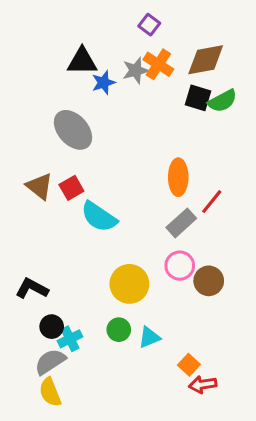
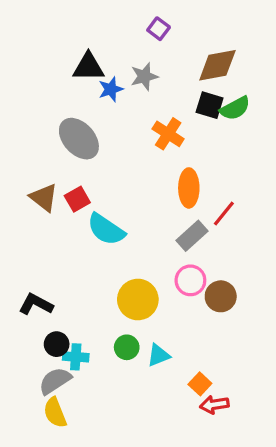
orange cross: (158, 64) -> (168, 134), moved
cyan cross: (70, 339) -> (76, 357), turned 30

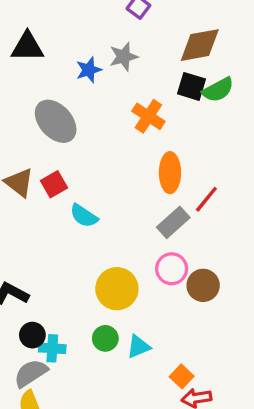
black triangle: (88, 67) -> (27, 47), moved
cyan semicircle: (106, 229) -> (84, 216), size x0.7

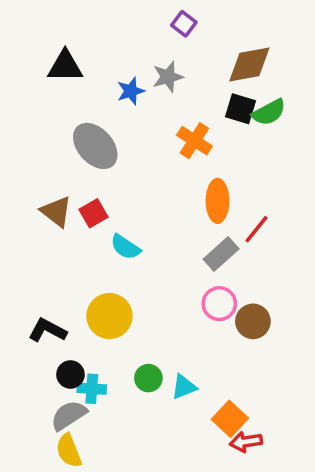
yellow circle: (117, 289) -> (109, 316), moved
orange square: (182, 376) -> (230, 419), size x1.4

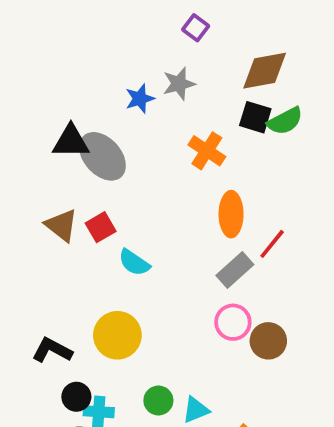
black triangle: (65, 66) -> (71, 141), moved

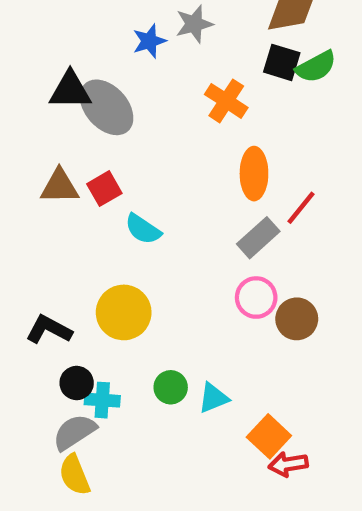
brown triangle: (61, 225) -> (60, 186), turned -39

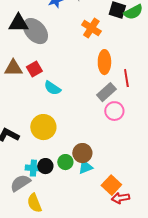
red line: (301, 208) -> (126, 78), turned -48
pink circle: (256, 298) -> (114, 111), moved
brown circle: (297, 319) -> (82, 153), moved
black circle: (77, 383) -> (45, 166), moved
yellow semicircle: (74, 475) -> (34, 203), moved

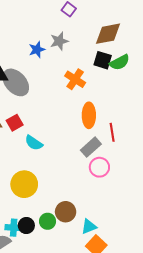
cyan triangle: (85, 167) -> (89, 227), moved

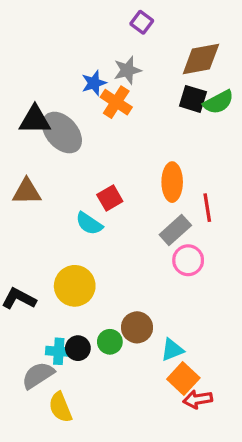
orange cross: (75, 79) -> (116, 102), moved
red square: (15, 123) -> (110, 198), moved

